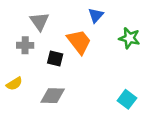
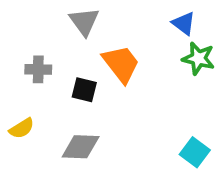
blue triangle: (96, 15) -> (184, 23), moved, turned -35
gray triangle: (39, 21) -> (84, 22), moved

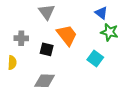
yellow semicircle: (22, 128) -> (12, 63), moved, turned -56
cyan square: (195, 152) -> (95, 59), moved

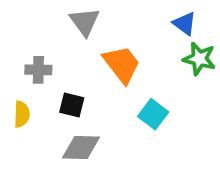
black square: (47, 49) -> (72, 105), moved
cyan square: (95, 59) -> (153, 114), moved

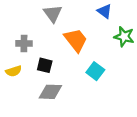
blue triangle: (185, 24) -> (105, 11), moved
yellow semicircle: (22, 114) -> (14, 71), turned 70

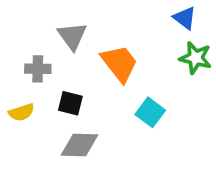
blue triangle: (105, 11) -> (185, 18), moved
gray triangle: (53, 14) -> (72, 36), moved

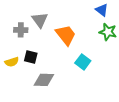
gray cross: (38, 69) -> (21, 30), moved
black square: (70, 103) -> (31, 57), moved

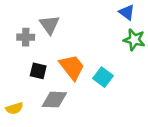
orange trapezoid: (66, 35) -> (72, 67), moved
yellow semicircle: (12, 62) -> (14, 108), moved

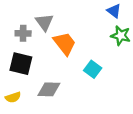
orange trapezoid: (72, 67) -> (65, 43), moved
black square: (38, 71) -> (21, 64), moved, size x1.5

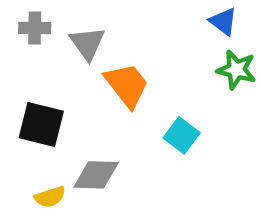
gray cross: (23, 33) -> (35, 28), moved
yellow semicircle: (13, 97) -> (50, 197), moved

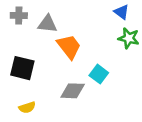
gray triangle: (87, 43) -> (47, 24), turned -48
gray diamond: (96, 175) -> (73, 91), moved

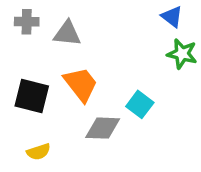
orange trapezoid: (69, 47) -> (81, 84), moved

